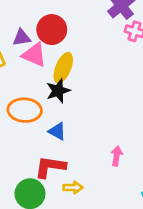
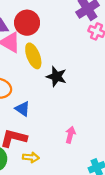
yellow ellipse: (63, 68) -> (33, 56), turned -50
black star: (58, 91) -> (56, 77), moved, turned 30

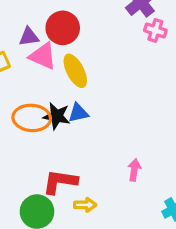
black star: (56, 77) -> (57, 116), moved
blue triangle: (23, 109) -> (78, 113), moved, turned -42

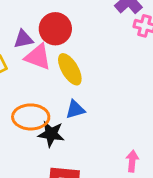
black star: (57, 116) -> (51, 134), moved

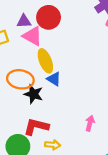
yellow ellipse: (70, 69) -> (45, 61), moved
blue triangle: (75, 110) -> (54, 79), turned 40

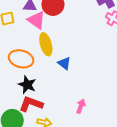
blue triangle: (54, 79) -> (64, 63), moved
black star: (33, 94) -> (27, 85), moved

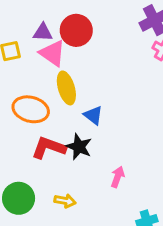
black star: (27, 85) -> (79, 147), moved
red L-shape: (31, 104) -> (49, 148), moved

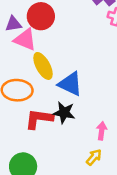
blue triangle: (93, 115) -> (70, 84), size x1.5
yellow arrow: (65, 201) -> (94, 157), moved, turned -48

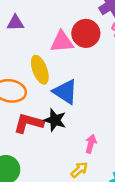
red circle: (41, 16) -> (86, 33), moved
pink triangle: (25, 39) -> (62, 42), moved, turned -35

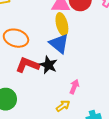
yellow ellipse: (40, 70) -> (62, 24), moved

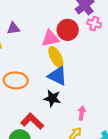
red L-shape: (28, 65) -> (32, 121), moved, turned 35

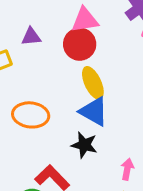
red circle: (68, 30) -> (80, 44), moved
pink triangle: (50, 38) -> (85, 20), moved

